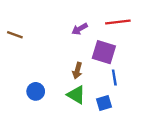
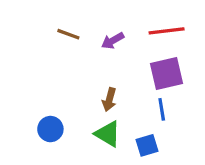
brown line: (15, 35) -> (68, 34), moved
purple square: (104, 52) -> (167, 73), moved, turned -30

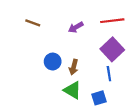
brown line: (68, 34) -> (33, 23), moved
purple square: (167, 73) -> (112, 49), turned -30
blue circle: (50, 129) -> (53, 62), moved

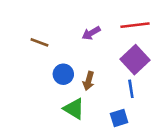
brown line: (33, 23) -> (39, 42), moved
green triangle: (72, 90) -> (74, 109), moved

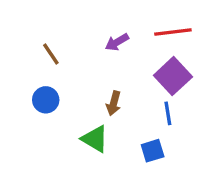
brown line: (39, 42) -> (51, 54), turned 36
blue circle: (63, 74) -> (46, 100), moved

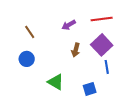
brown arrow: (114, 103) -> (76, 50), moved
blue line: (168, 113) -> (107, 67), moved

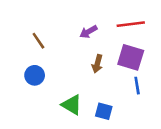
purple square: (102, 45) -> (131, 57), turned -30
blue square: (90, 89) -> (104, 111), moved, turned 32

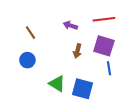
purple arrow: (88, 32) -> (70, 25), turned 48
blue square: (104, 111) -> (83, 89), size x1.5

